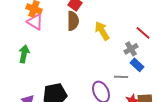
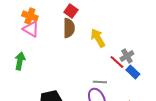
red line: (143, 33) -> (117, 62), moved
gray line: (121, 77) -> (100, 82), moved

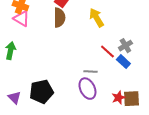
yellow arrow: (98, 38) -> (96, 18), moved
gray cross: (127, 56) -> (125, 46), moved

